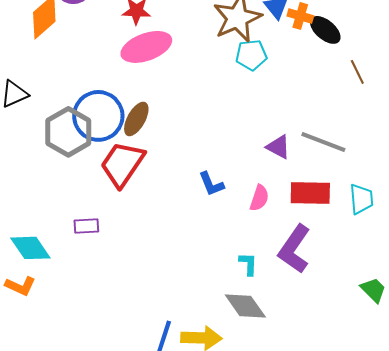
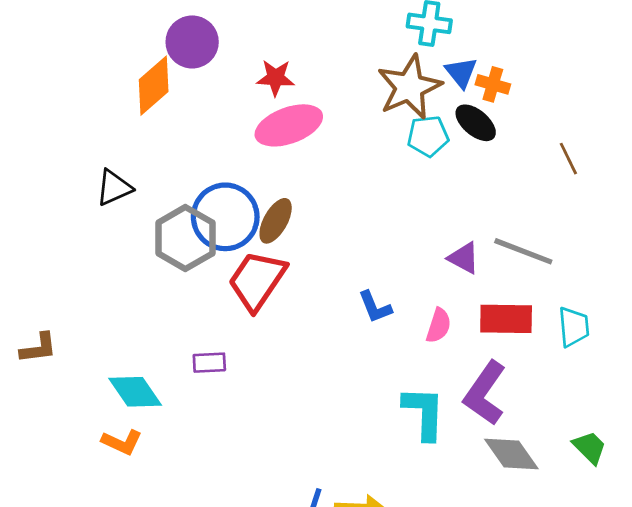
black ellipse: (325, 30) -> (476, 123), moved
cyan L-shape: (248, 264) -> (424, 413), size x1.8
gray diamond: (245, 306) -> (511, 454), moved

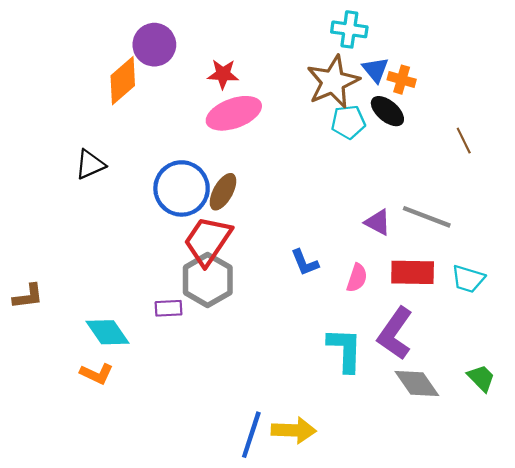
gray hexagon: (185, 238) -> (208, 280), moved
cyan trapezoid: (574, 327) -> (468, 279), turned 112

